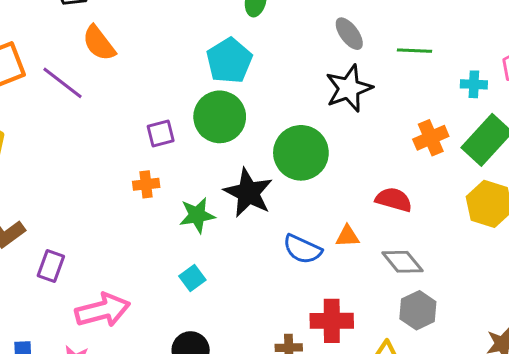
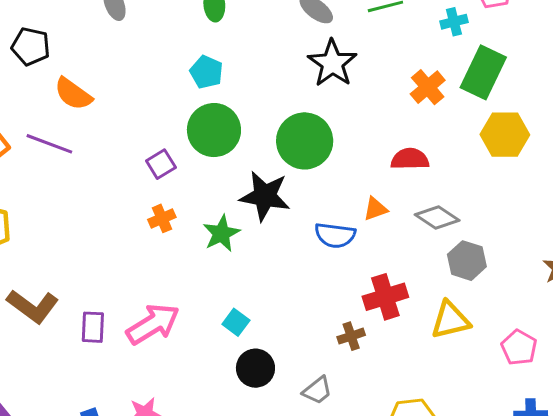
cyan pentagon: (229, 61) -> (206, 72), size x0.7
cyan square: (192, 278) -> (236, 322), moved
pink arrow: (103, 310) -> (153, 324), moved

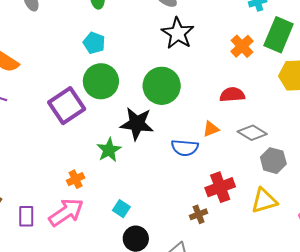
purple square: (161, 164) -> (67, 106), size x1.8
orange cross: (162, 218) -> (76, 179), moved

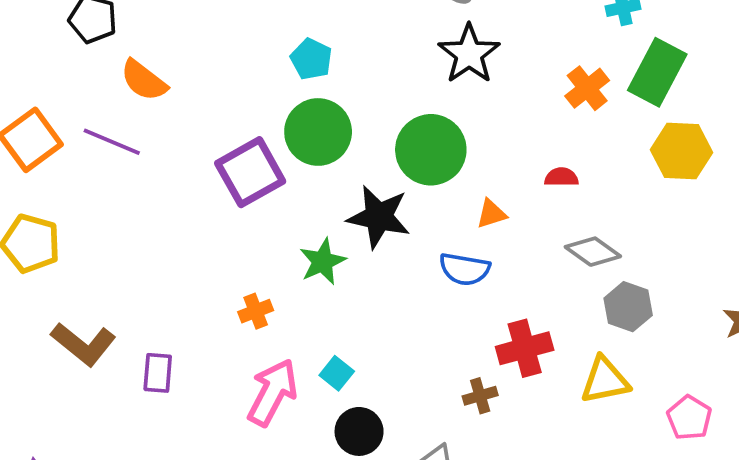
red semicircle: (232, 95) -> (561, 177), size x0.7
orange triangle: (211, 129) -> (491, 214), moved
pink arrow: (66, 212) -> (273, 392), moved, turned -33

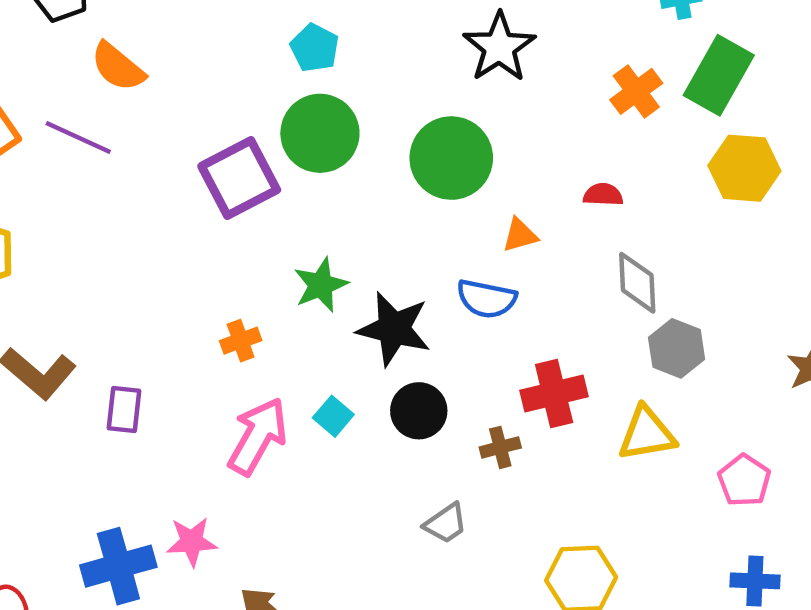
black star: (379, 217) -> (394, 329), moved
gray diamond: (593, 252) -> (637, 283), turned 50
black circle: (359, 431) -> (419, 411), moved

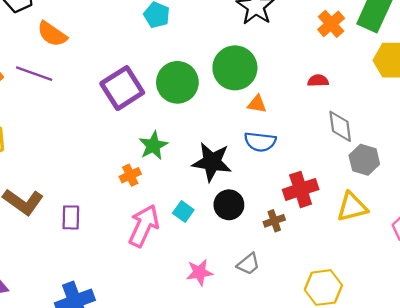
green circle: (320, 133) -> (177, 82), moved
orange triangle: (520, 235) -> (257, 104), moved, turned 30
green star: (321, 285) -> (153, 146), moved
pink star: (192, 542) -> (199, 272), moved

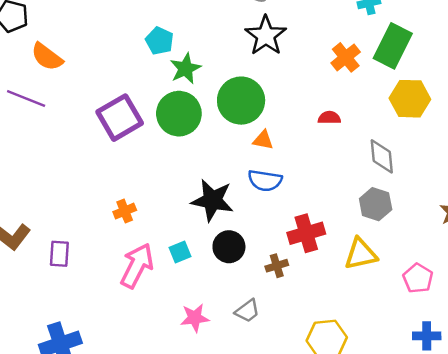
gray diamond: (340, 126) -> (382, 156), moved
green star: (153, 146) -> (185, 68), moved
cyan square: (183, 212) -> (180, 252), turned 30

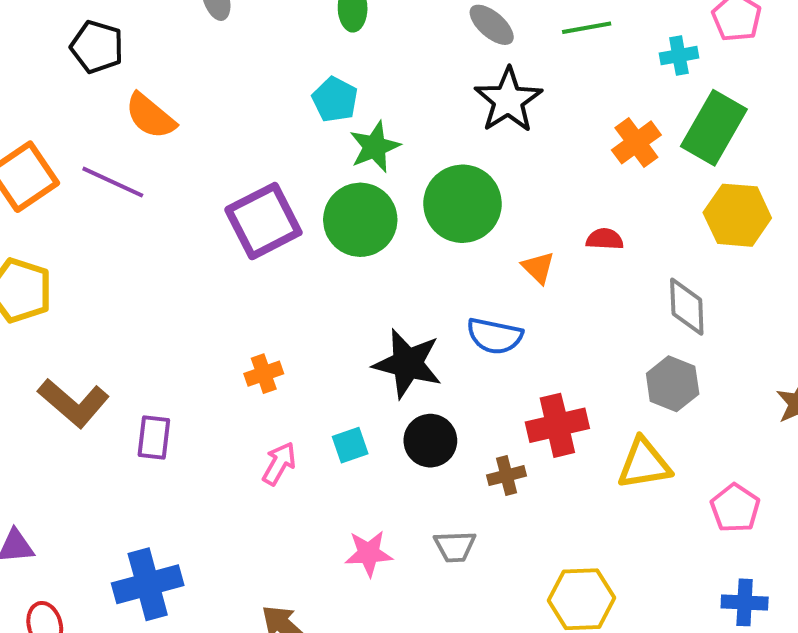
orange triangle: (263, 140) -> (538, 268), moved, turned 30
pink arrow: (137, 266) -> (279, 464), size x0.6
gray trapezoid: (247, 311) -> (455, 546), turned 32

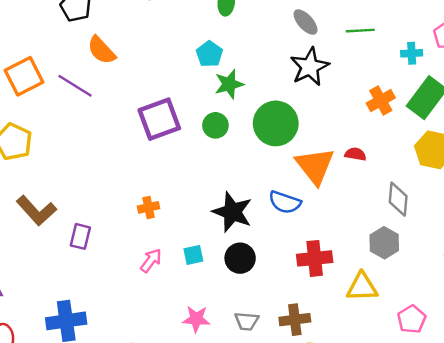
green circle: (360, 220) -> (215, 125), size x0.6
orange triangle: (538, 268) -> (315, 166), size x2.0
brown cross: (507, 476) -> (295, 320), moved, size x1.4

